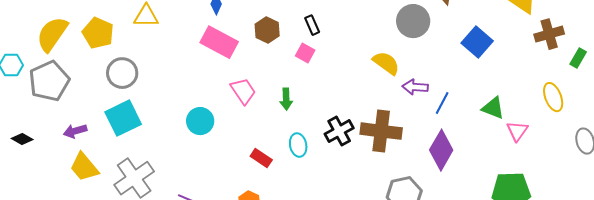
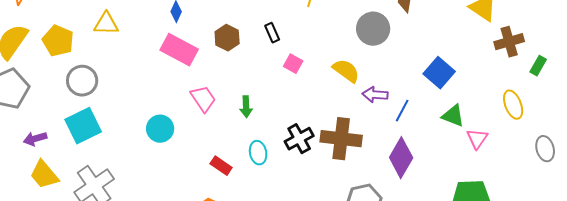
blue square: (477, 42) -> (439, 73), moved
pink square: (305, 53) -> (293, 64), moved

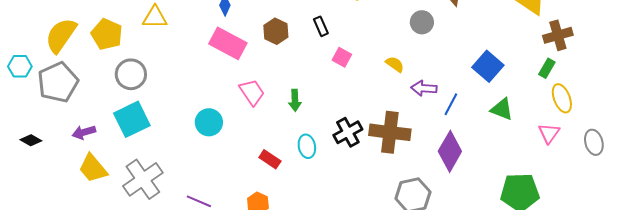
gray circle: (373, 29) -> (422, 22), size x0.7
green rectangle: (538, 66) -> (547, 68), moved
yellow semicircle: (346, 71) -> (395, 64), size x0.7
pink triangle: (477, 139) -> (549, 133), moved

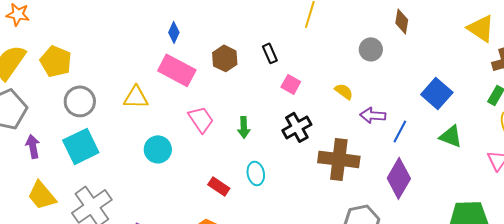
yellow triangle: (155, 17) -> (136, 97), moved
purple arrow: (84, 132) -> (33, 146), moved, turned 95
black cross: (348, 132) -> (297, 127), moved

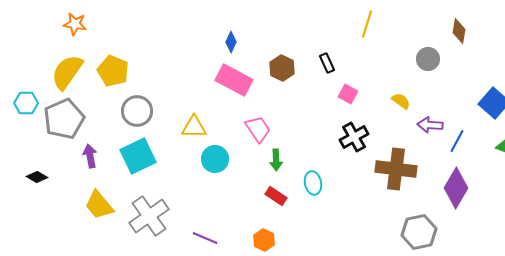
yellow triangle: (136, 97) -> (194, 127), moved
green arrow: (244, 127) -> (276, 160), moved

